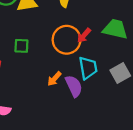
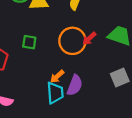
cyan trapezoid: (88, 68) -> (55, 93), moved
purple semicircle: (74, 86) -> (75, 85), turned 40

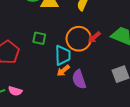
purple semicircle: (75, 85) -> (79, 79), turned 138
cyan trapezoid: (55, 93) -> (63, 55), moved

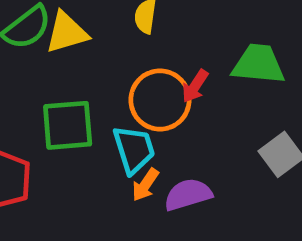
green square: (39, 38) -> (68, 125), size x1.6
purple semicircle: (79, 79) -> (188, 195), turned 108

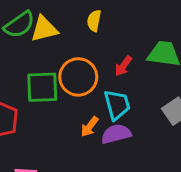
orange circle: (160, 100) -> (78, 77), moved
cyan trapezoid: (134, 149) -> (117, 105), moved

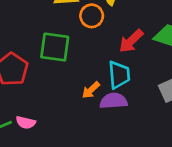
red arrow: (123, 66) -> (131, 41), size x1.4
orange circle: (78, 77) -> (92, 16), moved, size x0.7

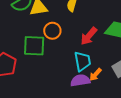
orange circle: (92, 16) -> (52, 31), moved
orange arrow: (91, 90) -> (95, 75), moved

